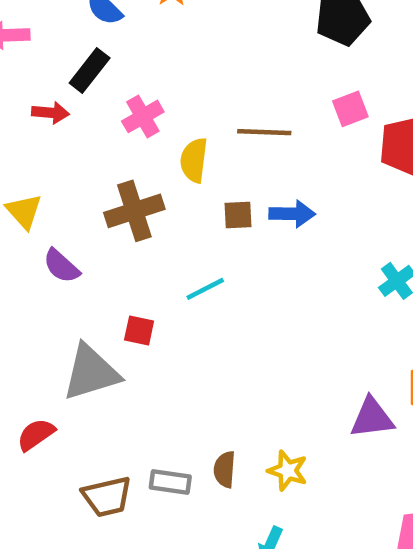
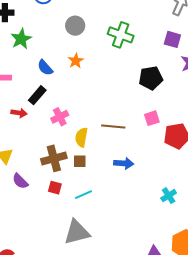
brown square: (238, 215) -> (80, 161), moved
red square: (139, 330) -> (55, 188), moved
gray triangle: (91, 372) -> (77, 232), moved

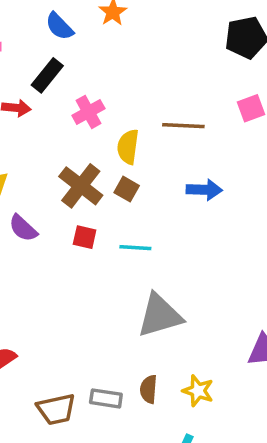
brown cross: (54, 158) -> (81, 186), turned -35
brown square: (80, 161) -> (127, 189), turned 32
cyan line: (83, 195) -> (135, 248), turned 30
gray triangle: (77, 232) -> (160, 315), moved

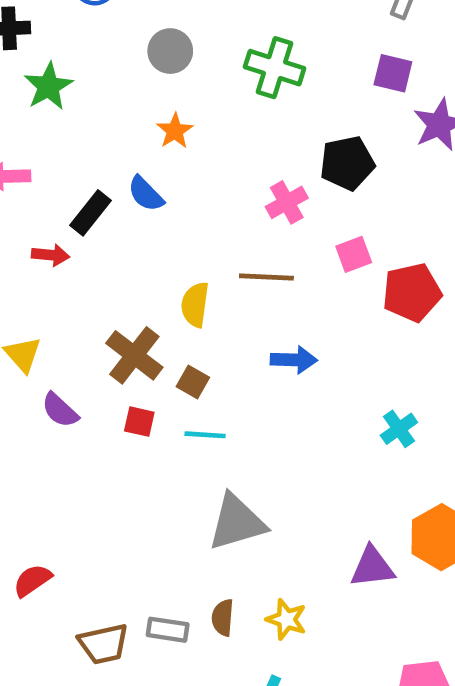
blue semicircle: (59, 26) -> (146, 194), moved
pink cross: (88, 112) -> (287, 202), moved
brown square: (127, 189) -> (193, 382), moved

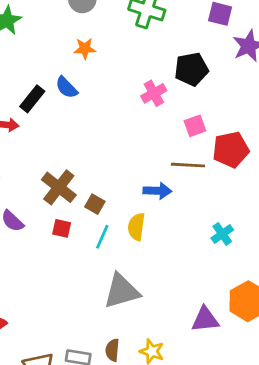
orange star: (175, 131) -> (85, 49), turned 30
brown line: (266, 277) -> (188, 165), moved
yellow semicircle: (195, 305) -> (136, 227), moved
cyan line: (205, 435) -> (102, 237), turned -70

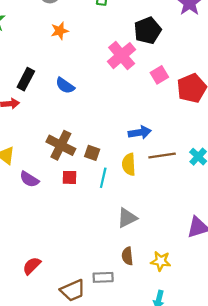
blue semicircle: (67, 87) -> (65, 86), moved
pink cross: (154, 93) -> (122, 56), size x1.4
brown line: (188, 165) -> (162, 155), moved
gray triangle: (121, 291) -> (127, 218), size x0.7
brown semicircle: (112, 350) -> (127, 256), moved

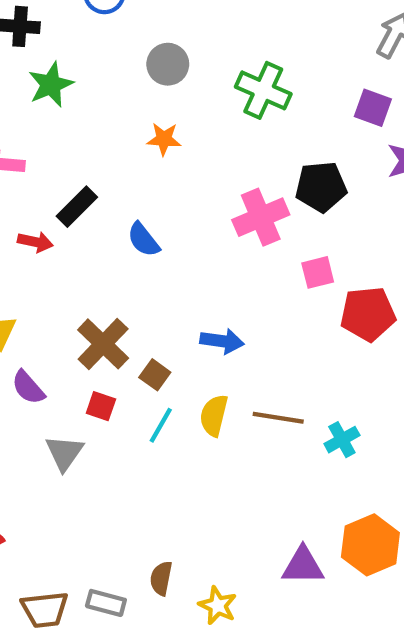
blue arrow: (140, 132) -> (222, 341), moved
gray triangle: (127, 218) -> (64, 453), moved, turned -45

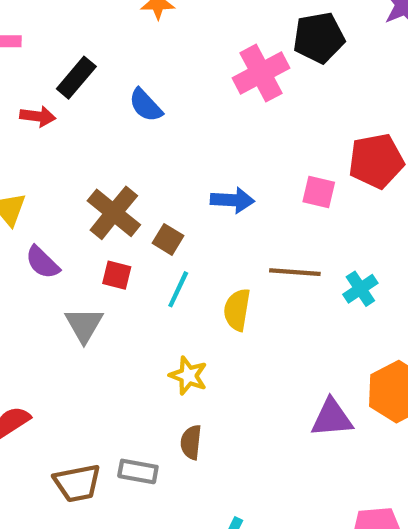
pink square: (318, 272) -> (319, 192), moved, turned 32
yellow semicircle: (214, 415) -> (237, 310), moved
yellow star: (218, 606) -> (188, 376), moved

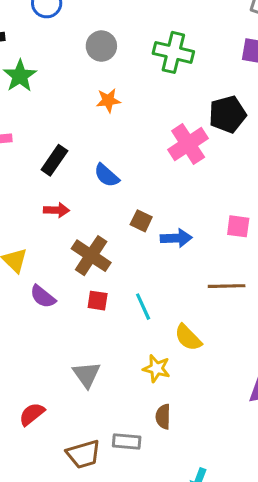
red arrow: (38, 116) -> (56, 210), moved
brown square: (168, 239) -> (141, 221), moved
cyan line: (178, 289) -> (143, 307), turned -44
yellow semicircle: (237, 310) -> (188, 338), moved, turned -48
gray triangle: (84, 325) -> (86, 374), moved

